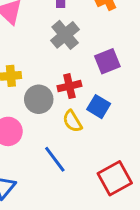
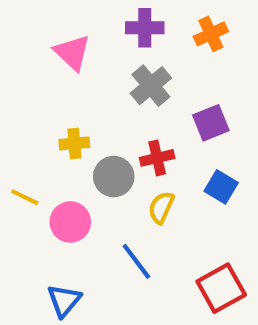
blue square: (99, 107) -> (221, 187), moved
yellow semicircle: (72, 121) -> (161, 208), turned 55

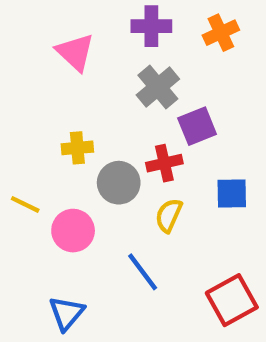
purple square: (211, 123) -> (197, 126), moved
blue square: (221, 187) -> (232, 194), turned -32

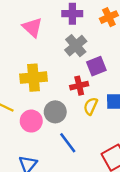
yellow cross: (77, 148) -> (34, 78), size x1.6
gray circle: (119, 183) -> (55, 112), moved
yellow semicircle: (169, 215) -> (91, 106), moved

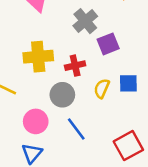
red cross: (79, 86) -> (75, 66), moved
pink circle: (31, 121) -> (36, 121), moved

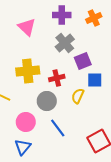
blue square: (128, 83) -> (95, 80), moved

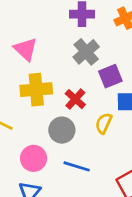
pink triangle: (27, 27) -> (25, 49), moved
red cross: (57, 78) -> (75, 99), turned -35
blue line: (58, 128) -> (77, 166), turned -36

